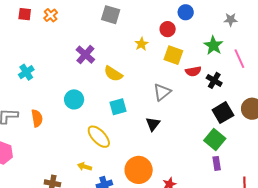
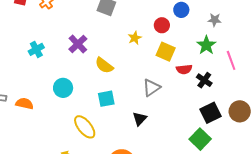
gray star: (231, 20) -> (215, 20), moved
cyan cross: (26, 72) -> (36, 49), moved
orange semicircle: (37, 118) -> (25, 104), turned -72

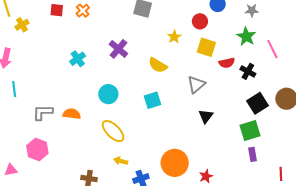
yellow semicircle: (104, 65) -> (158, 65), moved
black triangle: (140, 119) -> (206, 116), moved
yellow ellipse: (85, 127) -> (113, 131), moved
green square: (200, 139) -> (250, 130), turned 35

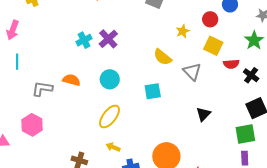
purple cross: (118, 49) -> (108, 39), moved
gray triangle: (196, 84) -> (192, 72), moved, turned -42
orange semicircle: (72, 114) -> (71, 80), moved
yellow ellipse: (113, 131) -> (110, 117), turned 75

